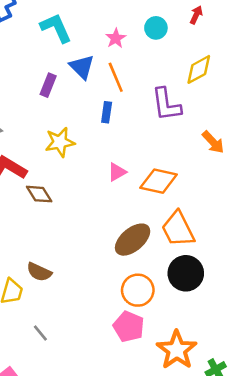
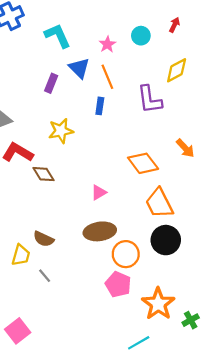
orange arrow: (213, 142) -> (185, 148), moved
pink triangle: (117, 172) -> (99, 192), moved
orange diamond: (159, 181) -> (143, 163), turned 40
brown ellipse: (133, 240) -> (100, 231), moved, turned 32
gray line: (40, 333) -> (45, 276), moved

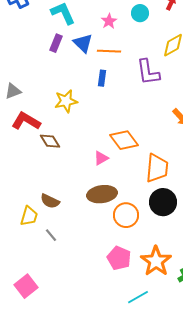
orange line: (107, 77) -> (109, 51), turned -65
purple rectangle: (51, 83) -> (56, 43), moved
orange diamond: (143, 163) -> (124, 140), moved
orange trapezoid: (159, 203) -> (157, 168), turned -148
pink pentagon: (118, 284) -> (119, 258), moved

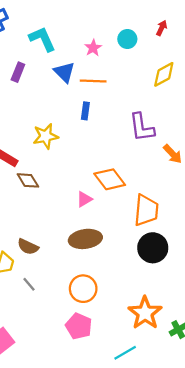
purple rectangle: (56, 43) -> (18, 72), moved
purple L-shape: (148, 72) -> (142, 127), moved
orange circle: (126, 215) -> (83, 289), moved
pink pentagon: (119, 258) -> (79, 326), moved

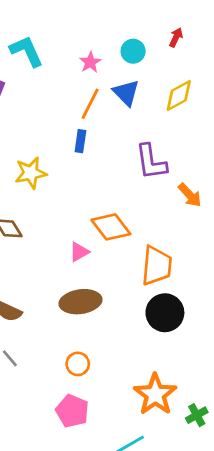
blue triangle: (64, 72) -> (126, 93), moved
orange line: (93, 81) -> (90, 104), turned -65
orange circle: (83, 289) -> (78, 364), size x0.7

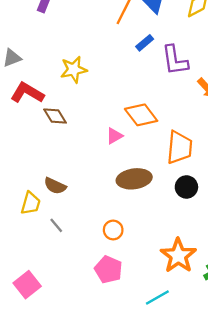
blue rectangle: (80, 141) -> (145, 43), moved, turned 42
brown ellipse: (80, 302) -> (134, 179), moved
black circle: (165, 313) -> (186, 187), size x0.7

